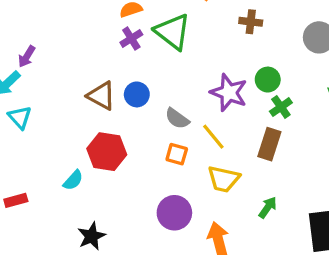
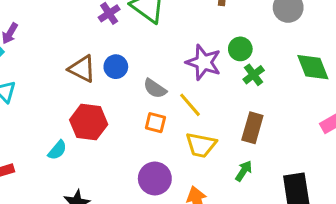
brown rectangle: (269, 144) -> (252, 128), moved

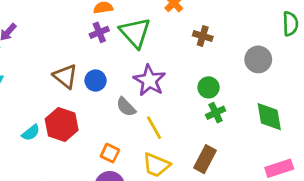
purple star: (204, 62) -> (149, 80), moved
orange square: (155, 123) -> (110, 153), moved
cyan semicircle: (57, 150) -> (31, 133), moved

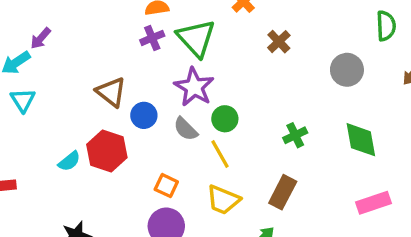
brown cross: (203, 36) -> (279, 42), turned 30
purple star: (149, 80) -> (194, 87), moved
blue circle: (96, 81) -> (144, 115), moved
green circle: (208, 87) -> (225, 119), moved

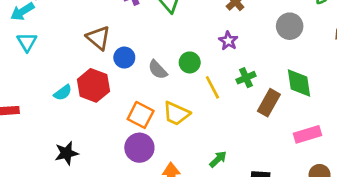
purple star: (194, 87) -> (228, 41), moved, size x0.6
yellow line: (220, 154) -> (212, 87), moved
orange square: (166, 186) -> (141, 115), size x1.4
brown rectangle: (283, 192) -> (269, 103), moved
yellow trapezoid: (223, 200) -> (176, 113), moved

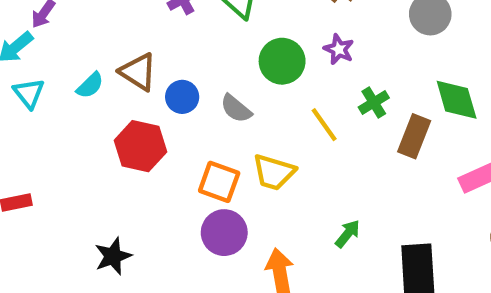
green circle: (190, 62) -> (282, 61), moved, size x1.4
cyan semicircle: (63, 93) -> (90, 85), moved

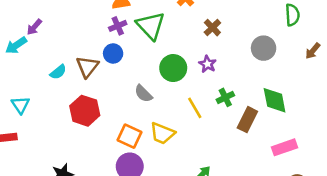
brown triangle: (138, 72) -> (87, 67), turned 30
cyan triangle: (29, 93) -> (21, 105), moved
blue circle: (182, 97) -> (113, 53), moved

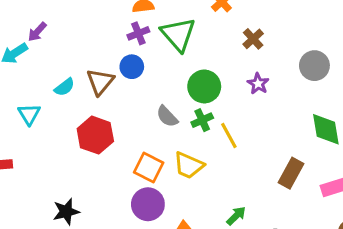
purple star: (207, 64) -> (258, 84), moved
green cross: (225, 97) -> (202, 120), moved
cyan triangle: (21, 105) -> (29, 114), moved
brown rectangle: (247, 120) -> (291, 173), moved

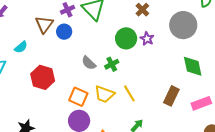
gray circle: (314, 66) -> (183, 25), size x1.4
brown triangle: (100, 82) -> (44, 24), moved
green circle: (204, 86) -> (126, 38), moved
yellow line: (229, 136) -> (129, 93), moved

